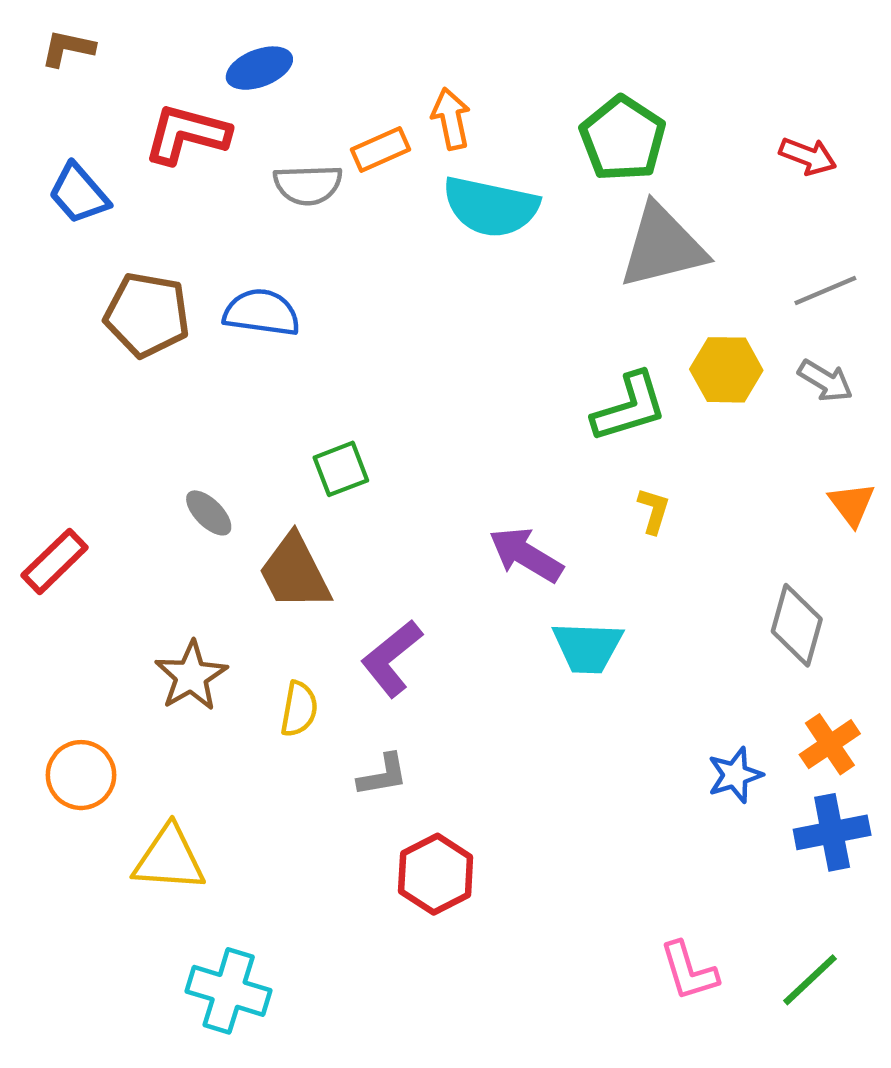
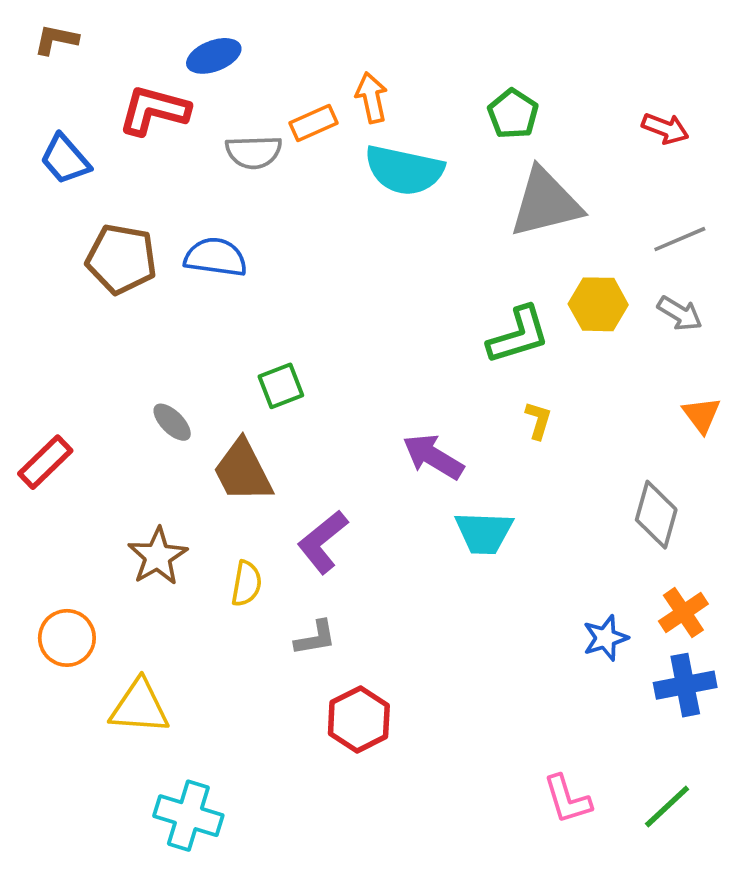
green pentagon: (623, 139) -> (513, 114), size x0.7

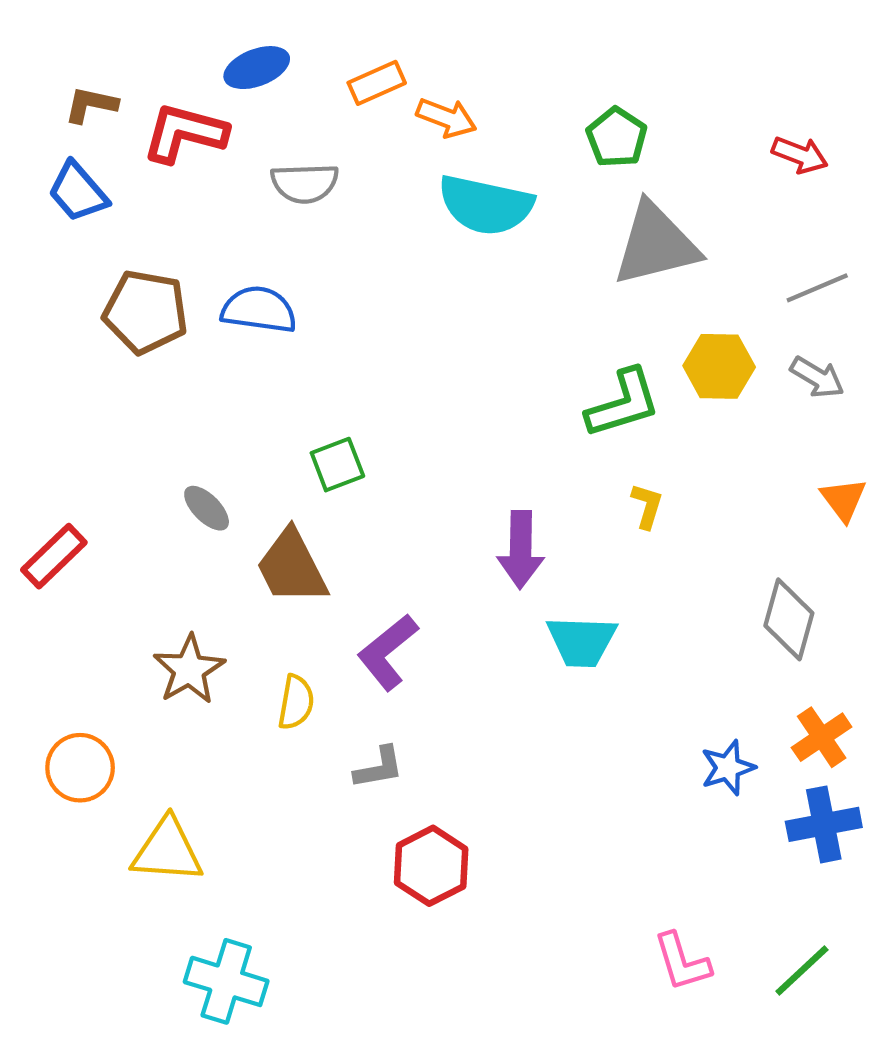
brown L-shape: (56, 40) -> (91, 105), moved
orange arrow: (372, 98) -> (446, 118), turned 123
orange rectangle: (314, 123) -> (377, 83), moved
purple arrow: (433, 457) -> (521, 550), turned -120

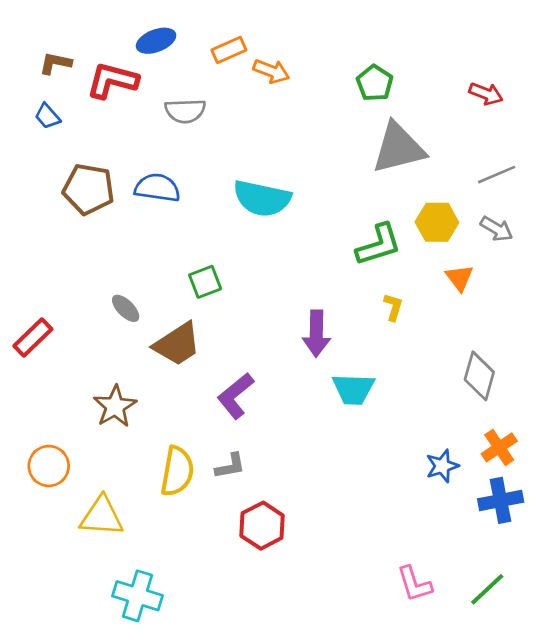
blue trapezoid: (78, 192) -> (47, 116), size x0.7
cyan semicircle: (486, 205) -> (262, 198), moved
orange triangle: (843, 499) -> (459, 278), moved
brown trapezoid: (292, 567) -> (177, 344), turned -96
yellow semicircle: (296, 702) -> (177, 471), moved, size x1.5

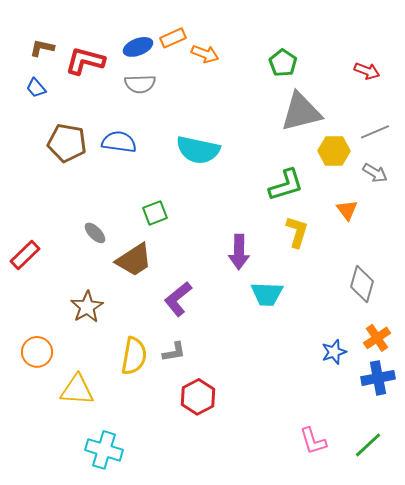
blue ellipse: (156, 41) -> (138, 47), moved
yellow hexagon: (437, 222) -> (334, 151), moved
yellow L-shape: (393, 307) -> (297, 232), size x1.5

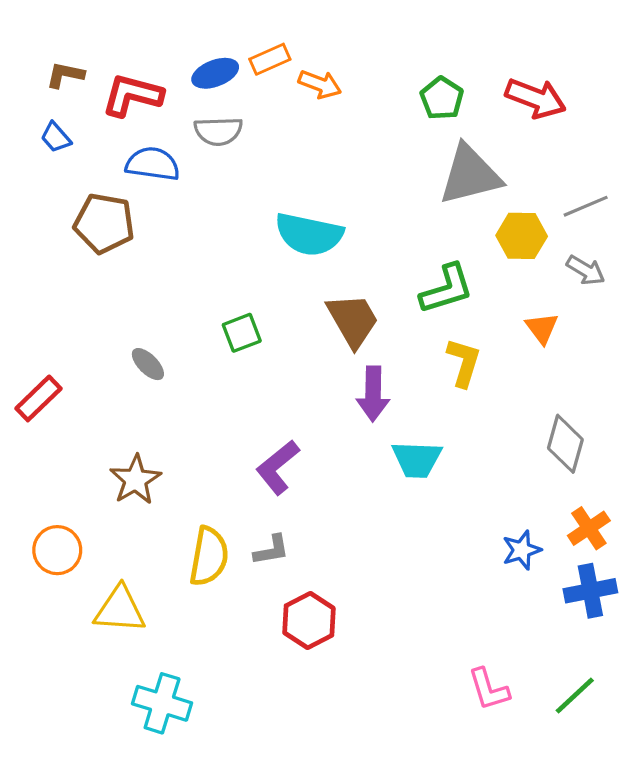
red arrow: (367, 71) -> (536, 98), moved, size x1.5
blue semicircle: (119, 142) -> (153, 164), moved
brown trapezoid: (134, 260) -> (353, 320), moved, turned -87

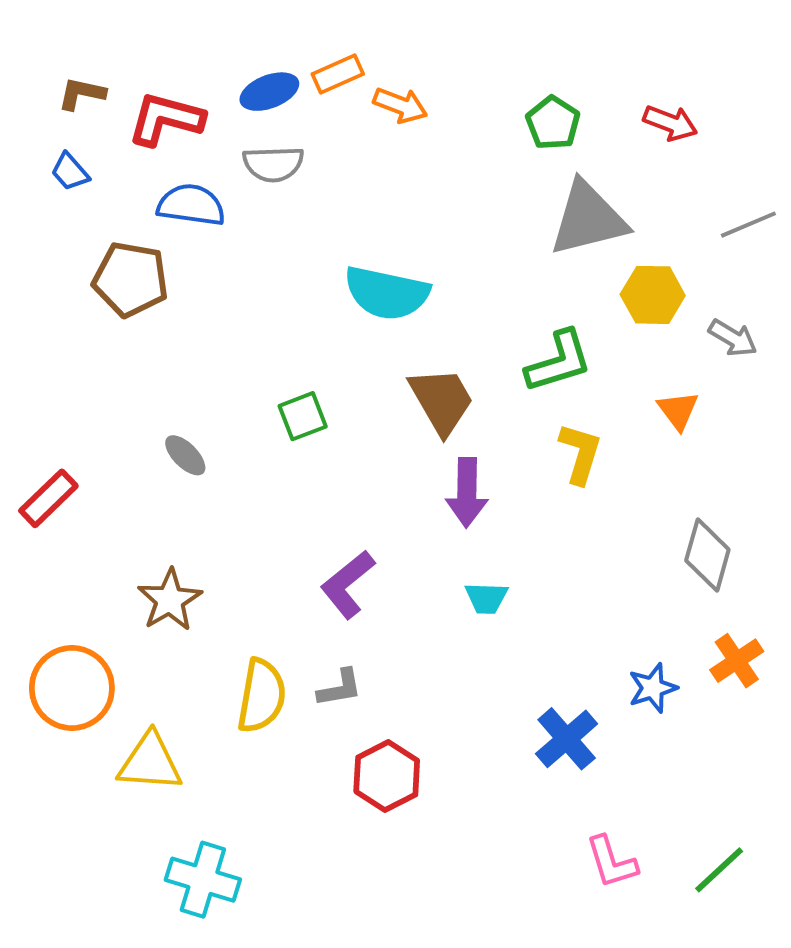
red arrow: (536, 98) -> (670, 123), size x0.7
gray line: (586, 206) -> (748, 225), moved
cyan trapezoid: (417, 459) -> (486, 598), moved, size x0.7
orange circle: (57, 550) -> (72, 688), size x1.4
blue cross: (590, 591) -> (567, 739), moved, turned -30

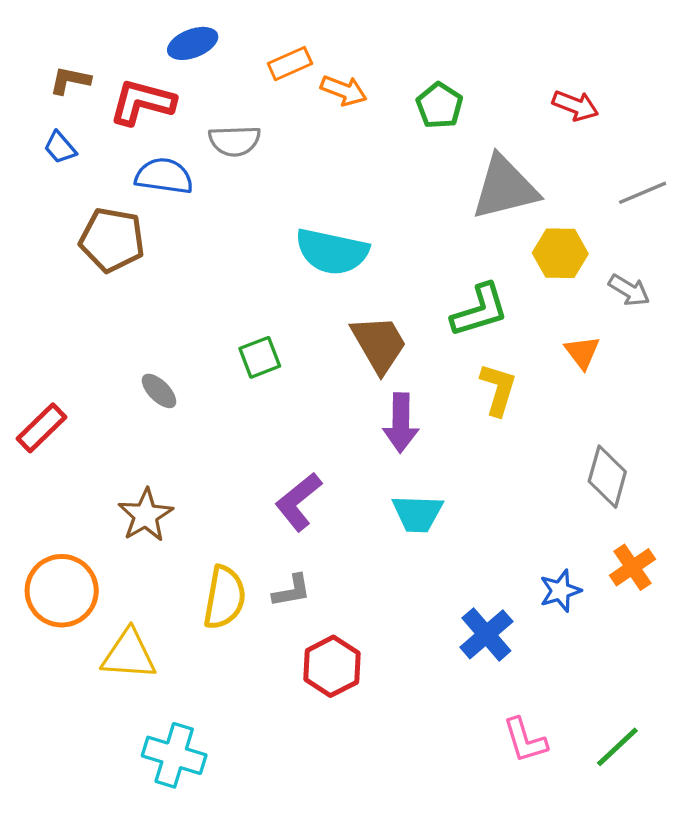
blue ellipse: (269, 92) -> (193, 43), moved
green pentagon: (553, 123) -> (439, 106), moved
cyan trapezoid: (486, 598) -> (418, 514), size x1.4

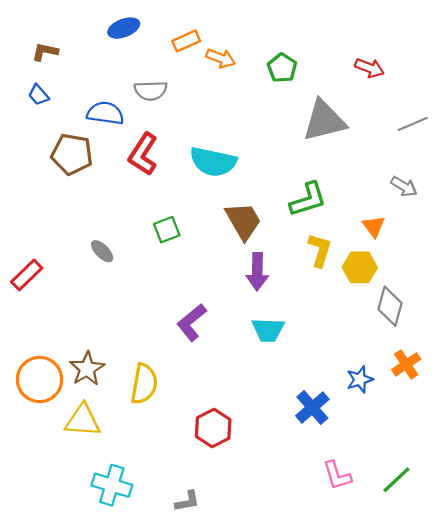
red L-shape: (142, 102) -> (143, 154), moved, turned -72
yellow hexagon: (560, 253) -> (360, 267), moved
brown star: (146, 515) -> (87, 369), moved
gray L-shape: (292, 591) -> (187, 501), moved

